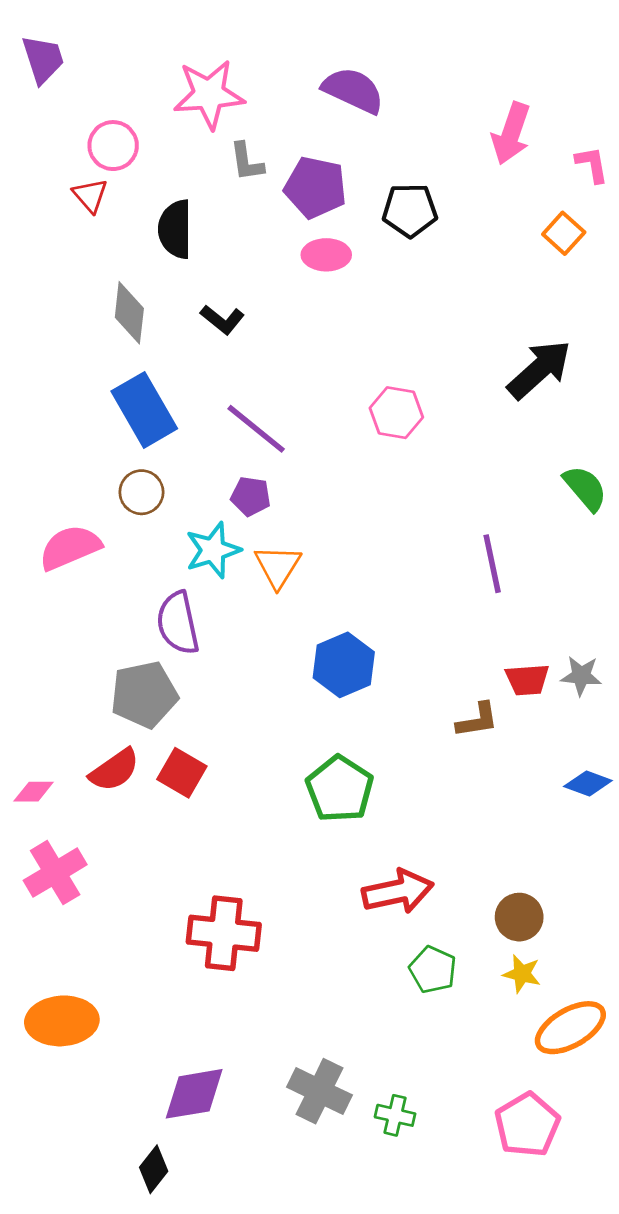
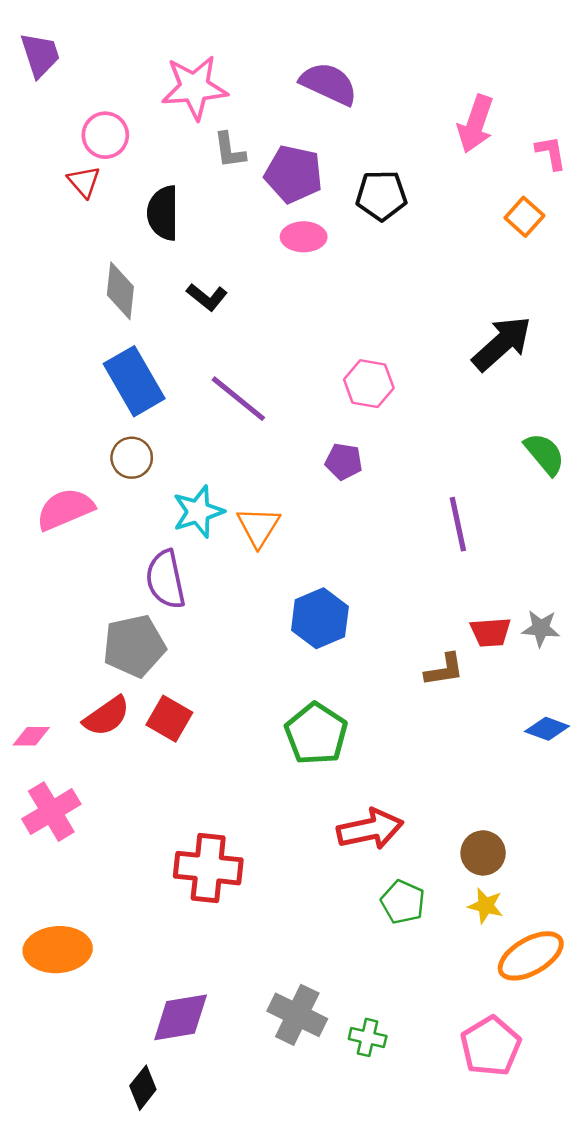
purple pentagon: (251, 496) -> (344, 461), moved

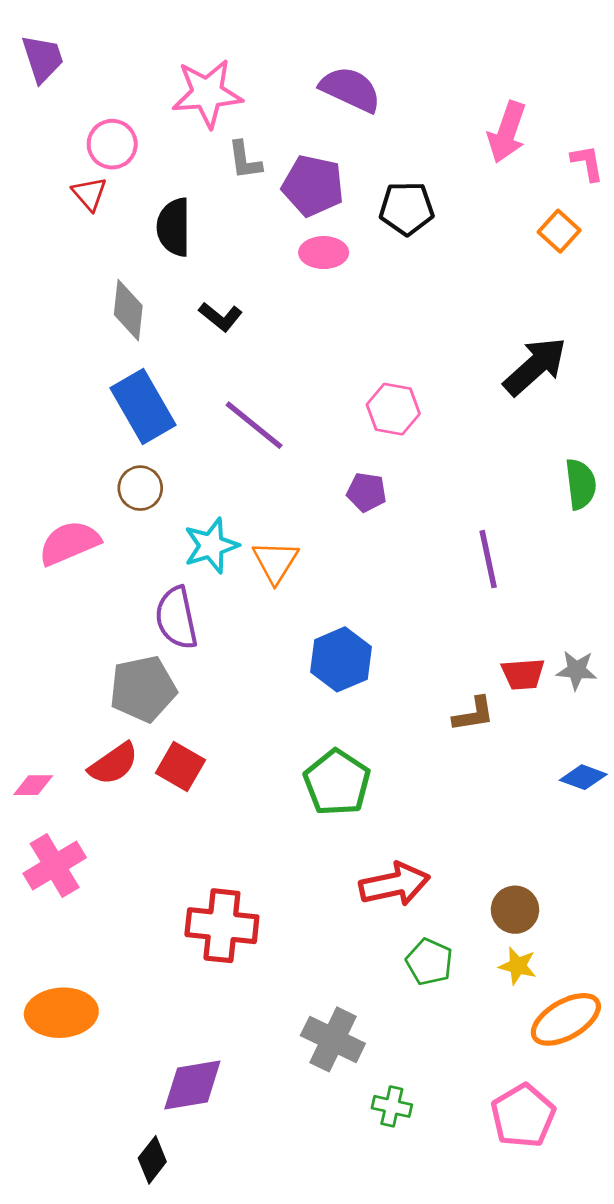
green semicircle: (545, 454) -> (581, 484), turned 33
gray cross: (297, 1015) -> (333, 1039), moved

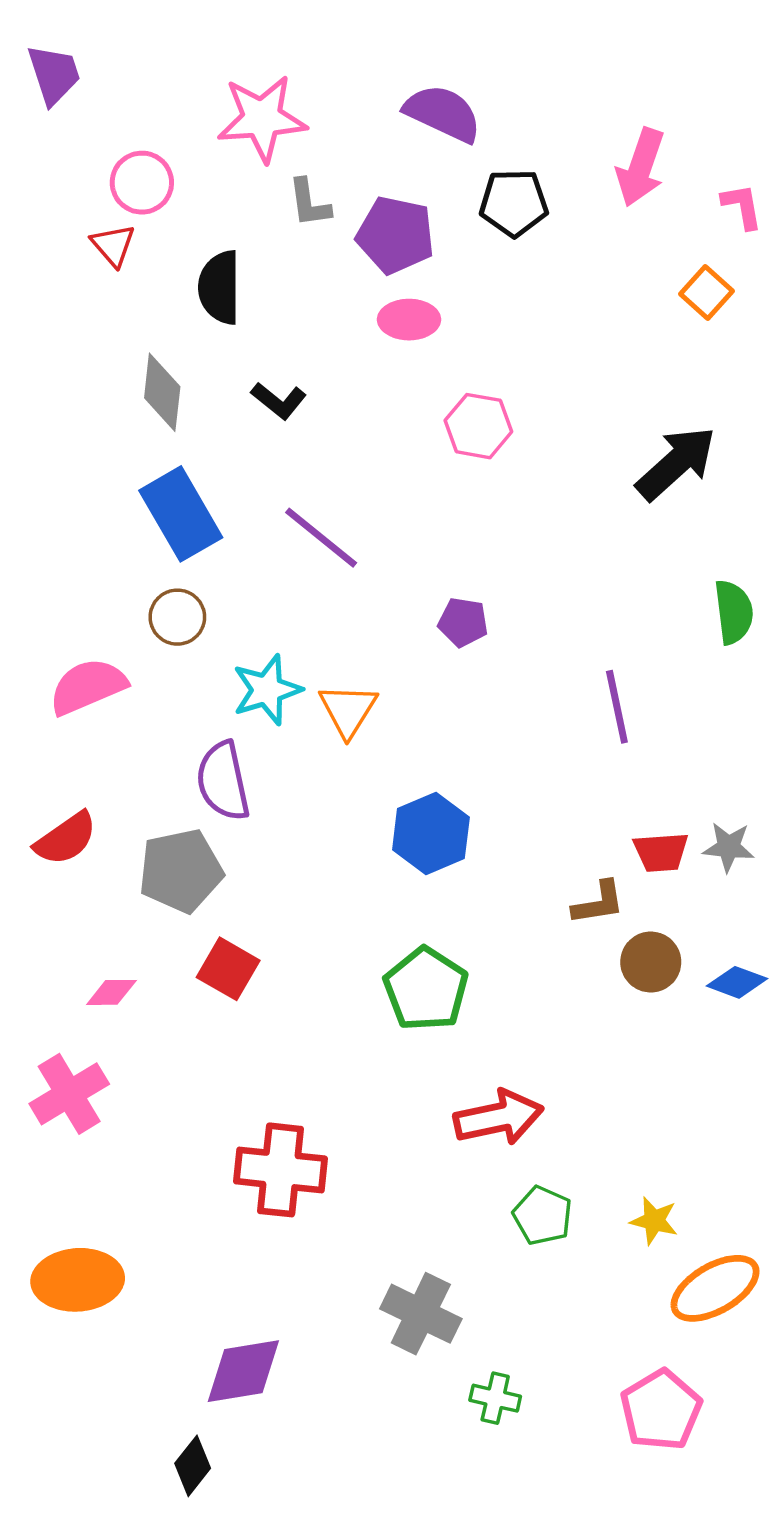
black pentagon: (407, 208) -> (514, 203), moved
pink hexagon: (393, 409) -> (478, 426), moved
red semicircle: (114, 764) -> (66, 839), moved
pink diamond: (33, 785) -> (111, 992), moved
brown circle: (515, 910) -> (651, 962), moved

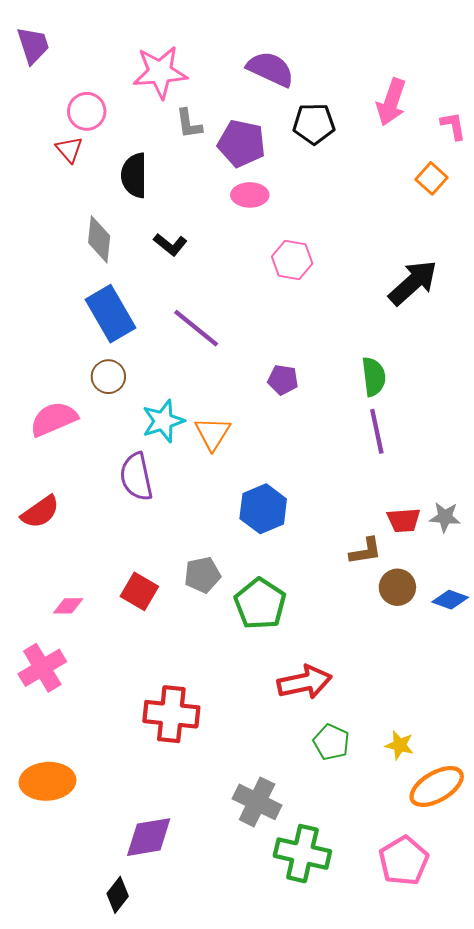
green semicircle: (734, 612) -> (374, 377), moved
gray pentagon: (181, 871) -> (202, 575), moved, size x0.7
green cross: (495, 1398) -> (302, 854), size x1.8

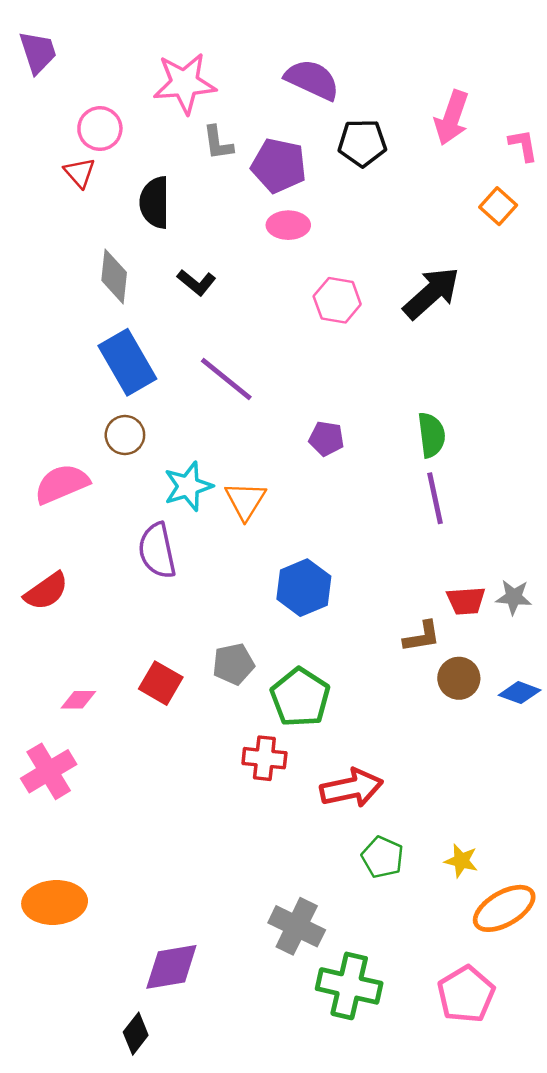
black arrow: (413, 283) -> (431, 293), moved
red cross: (171, 714) -> (264, 758), moved, size x0.7

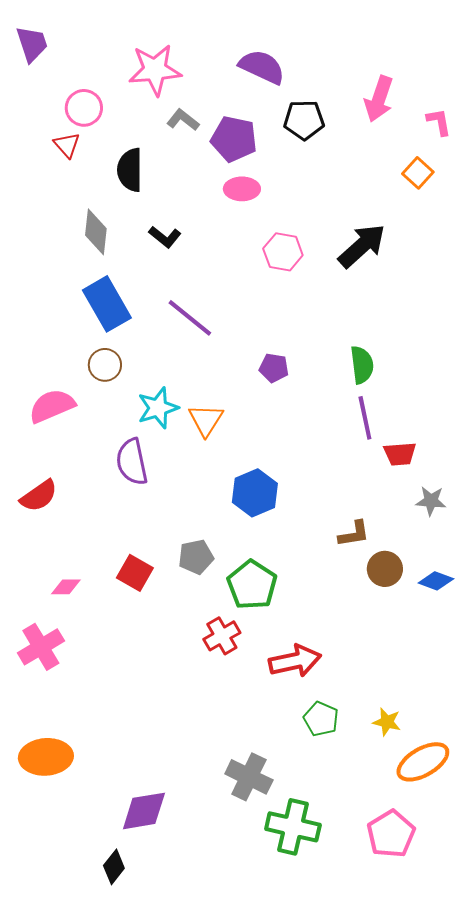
gray L-shape: (218, 143) -> (183, 120), turned 136
red trapezoid: (466, 601) -> (400, 454), moved
red cross: (264, 758) -> (222, 636), turned -36

